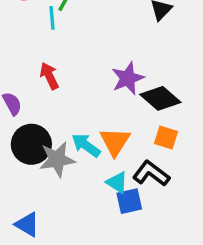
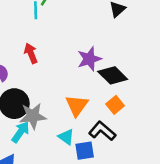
orange square: (166, 138) -> (115, 105), turned 30
cyan arrow: (86, 145) -> (21, 132), moved, turned 85
cyan triangle: (117, 182) -> (66, 137), moved

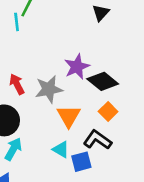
red arrow: (31, 53) -> (17, 84), moved
gray star: (33, 116) -> (49, 89), moved

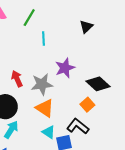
cyan line: (17, 22) -> (43, 39), moved
black diamond: (103, 81) -> (98, 84), moved
orange triangle: (69, 116) -> (45, 108), moved, turned -30

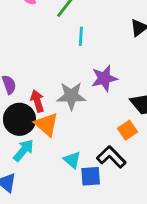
red arrow: (17, 79) -> (37, 101), moved
orange triangle: (45, 108) -> (47, 124), moved

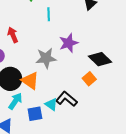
red arrow: (37, 101) -> (13, 35), moved
black L-shape: (111, 157) -> (66, 99), moved
blue square: (91, 176) -> (35, 114), moved

